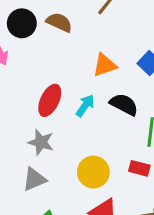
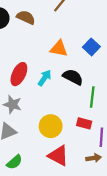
orange triangle: (105, 65) -> (59, 49), turned 30

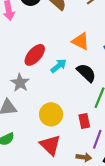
red rectangle: (84, 123) -> (84, 121), turned 48

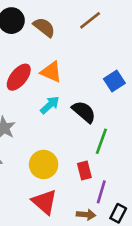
orange triangle: (81, 41) -> (51, 72), moved
red ellipse: (35, 55) -> (19, 77), moved

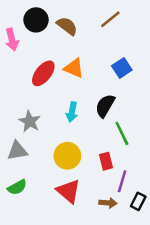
blue square: (114, 81) -> (122, 68), moved
cyan arrow: (50, 105) -> (72, 112), moved, turned 144
black semicircle: (84, 112) -> (105, 106), turned -100
green line: (101, 141) -> (122, 133), turned -45

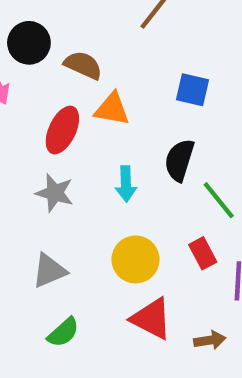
brown semicircle: (67, 26) -> (83, 65), moved
blue square: (122, 68) -> (193, 90), turned -30
gray star: (30, 121) -> (55, 193), moved
brown arrow: (108, 203) -> (210, 340), moved

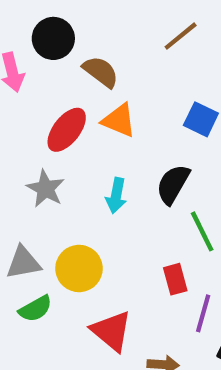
yellow circle: (136, 259) -> (79, 268), moved
green semicircle: (63, 332) -> (35, 309), moved

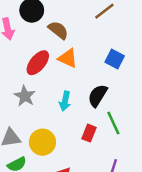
red rectangle: (175, 279) -> (89, 133), moved, turned 35

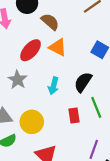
red rectangle: (89, 133) -> (74, 115), turned -32

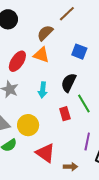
brown semicircle: (50, 22) -> (45, 33), moved, turned -78

